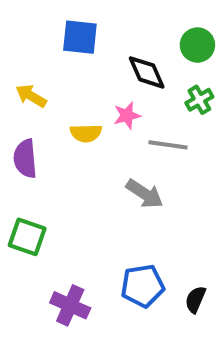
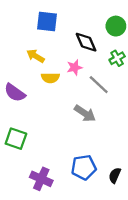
yellow arrow: (31, 96) -> (35, 56), moved
gray line: (168, 145) -> (99, 85), turned 35
purple semicircle: (25, 159) -> (15, 93), turned -50

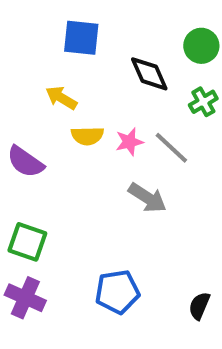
pink star: (75, 67) -> (129, 142), moved
blue pentagon: (84, 167) -> (117, 292), moved
purple cross: (41, 179) -> (25, 298), moved

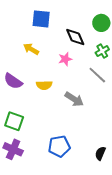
yellow semicircle: (87, 136) -> (44, 85), moved
pink star: (129, 142) -> (65, 59), moved
gray line: (171, 148) -> (97, 75), moved

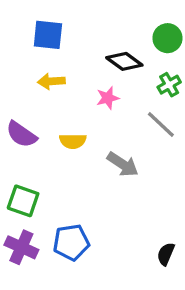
blue square: (41, 19) -> (48, 35), moved
black diamond: (75, 37) -> (124, 61), turned -30
yellow arrow: (31, 49) -> (51, 81), turned -35
blue pentagon: (59, 146) -> (71, 242), moved

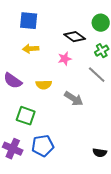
green square: (23, 201) -> (26, 116), moved
black semicircle: (166, 254) -> (100, 153), turned -104

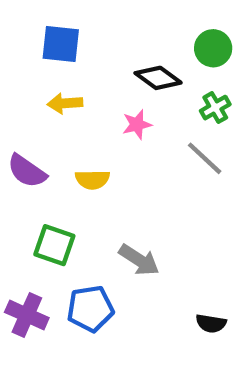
gray arrow: (74, 99) -> (139, 260), moved

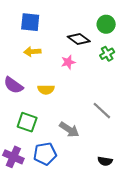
gray line: (205, 158) -> (102, 111), moved

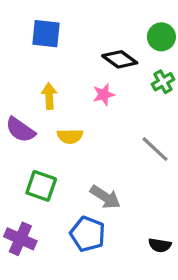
yellow arrow: (32, 52) -> (49, 96), moved, turned 91
gray line: (102, 111) -> (155, 149), moved
blue pentagon: (45, 154) -> (88, 234), moved, turned 30

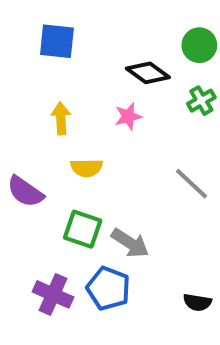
purple semicircle: (20, 130) -> (25, 192), moved
green square: (41, 186) -> (83, 229), moved
purple cross: (20, 239) -> (53, 294), moved

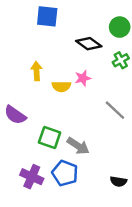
blue square: (57, 41) -> (47, 16), moved
pink star: (128, 116) -> (83, 78), moved
yellow semicircle: (87, 168) -> (61, 86), moved

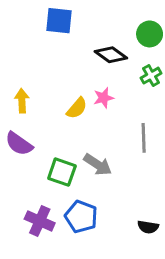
yellow arrow: (37, 71) -> (22, 101), moved
yellow semicircle: (61, 86) -> (77, 108), turned -48
gray line: (115, 110) -> (144, 138), turned 45
gray arrow: (78, 146) -> (98, 165), moved

